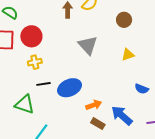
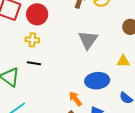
blue ellipse: (69, 88) -> (97, 81), moved
orange arrow: (94, 105) -> (75, 99), turned -126

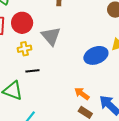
gray triangle: (88, 40) -> (51, 36), moved
blue ellipse: (97, 81) -> (96, 55), moved

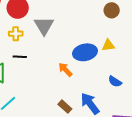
orange arrow: (82, 94) -> (65, 70), moved

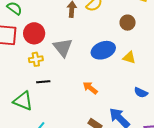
yellow triangle: (108, 45) -> (129, 58), turned 32
blue ellipse: (85, 52) -> (103, 50), moved

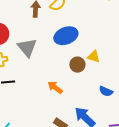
brown circle: (128, 23) -> (77, 65), moved
blue ellipse: (103, 50) -> (66, 36), moved

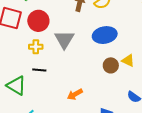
orange arrow: (55, 87) -> (75, 94), moved, turned -77

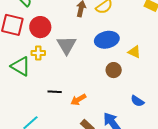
yellow triangle: (128, 61) -> (134, 52), moved
black line: (39, 70) -> (55, 92), moved
green triangle: (16, 86) -> (21, 66), moved

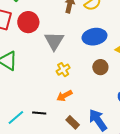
yellow cross: (38, 53) -> (63, 70), moved, turned -32
black line: (55, 92) -> (39, 113), moved

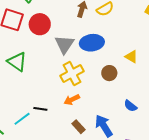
blue ellipse: (94, 37) -> (92, 43), moved
yellow cross: (63, 70) -> (72, 74), size x1.6
black line: (39, 113) -> (40, 109), moved

